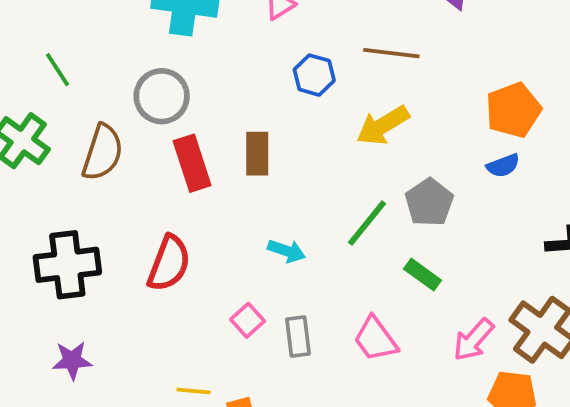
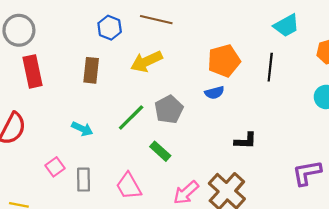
brown rectangle: (257, 154) -> (91, 70), moved

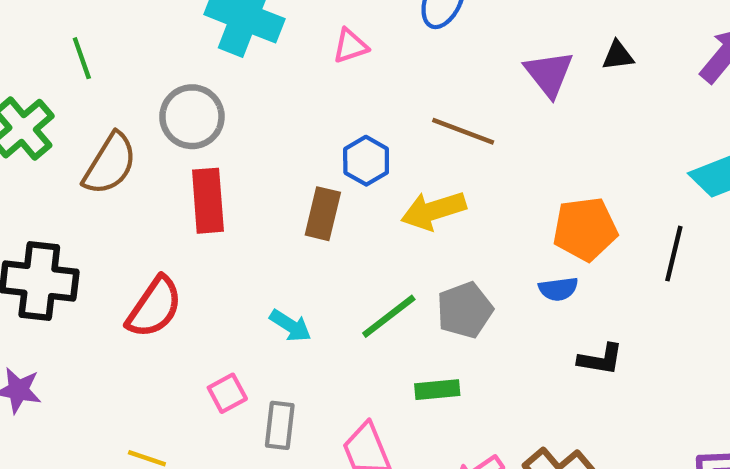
blue hexagon: (110, 28) -> (366, 161), moved
black L-shape: (246, 141) -> (601, 359), moved
green rectangle: (160, 151) -> (437, 390), turned -55

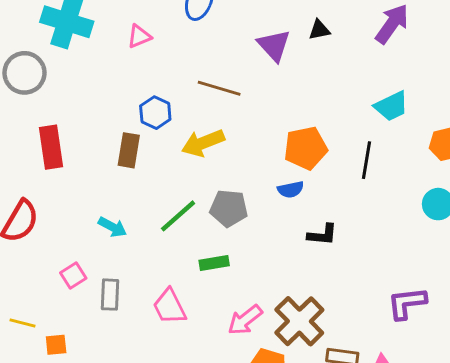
gray circle: (192, 117) -> (24, 73), moved
gray pentagon: (465, 310) -> (229, 208), turned 30

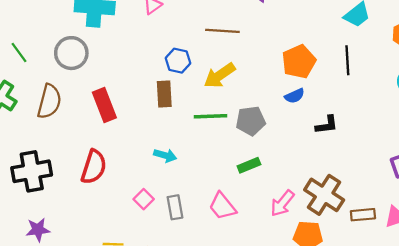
green line: (178, 216) -> (210, 116), moved, turned 52

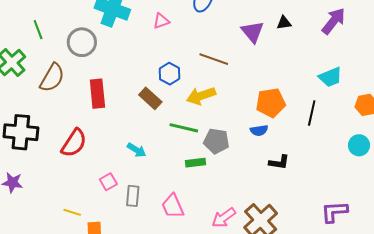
brown rectangle: (164, 94) -> (150, 98), turned -60
green rectangle: (249, 165) -> (195, 163), moved

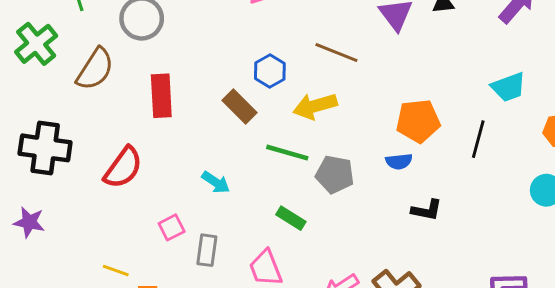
green rectangle: (195, 163) -> (291, 218), moved, turned 36

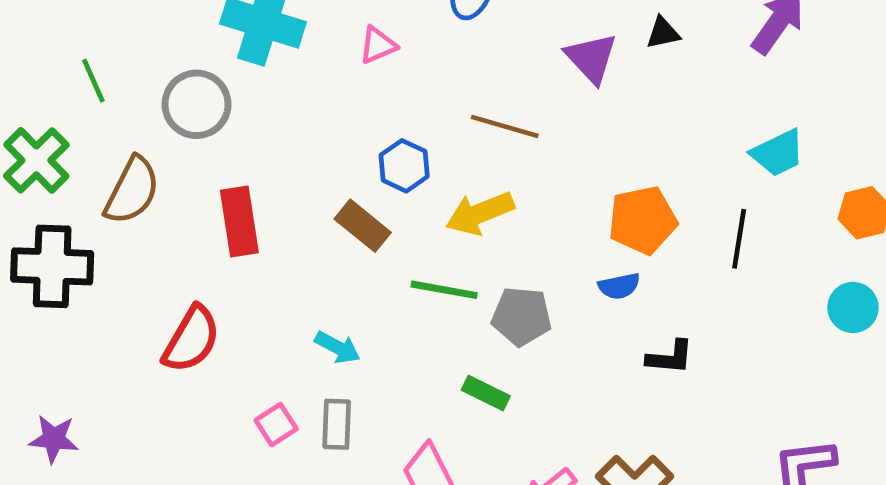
black cross: (45, 148) -> (52, 266), moved
green rectangle: (291, 218) -> (486, 393), moved
gray rectangle: (207, 250) -> (337, 424), moved

